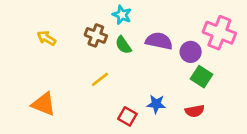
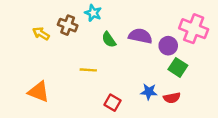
cyan star: (122, 15) -> (93, 13), moved
brown cross: (96, 35) -> (68, 25), moved
yellow line: (100, 79) -> (88, 70), turned 42
blue star: (156, 104) -> (149, 92), moved

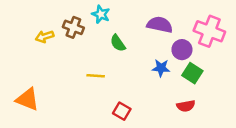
yellow arrow: (41, 34) -> (45, 37), turned -49
purple semicircle: (140, 36) -> (160, 25), moved
orange triangle: (39, 92) -> (27, 99), moved
blue star: (149, 92) -> (161, 68), moved

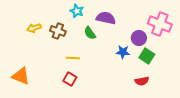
purple semicircle: (160, 25) -> (106, 18), moved
brown cross: (73, 27) -> (58, 31), moved
red square: (122, 111) -> (70, 79), moved

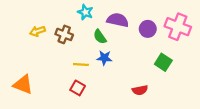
purple circle: (139, 38) -> (148, 29), moved
blue star: (123, 52) -> (104, 58), moved
red semicircle: (142, 81) -> (140, 90), moved

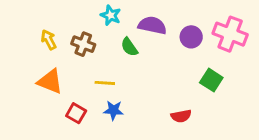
yellow arrow: (37, 31) -> (49, 40), turned 80
blue star: (104, 58) -> (113, 110), moved
orange triangle: (23, 85) -> (50, 82), moved
red square: (78, 88) -> (76, 113), moved

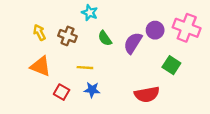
purple semicircle: (152, 25) -> (133, 43), moved, turned -70
red semicircle: (181, 116) -> (147, 94), size x1.5

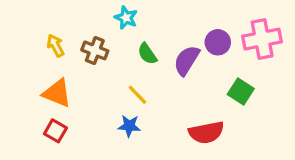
pink cross: (187, 28) -> (262, 39), turned -32
yellow line: (85, 68) -> (137, 95), moved, turned 42
red square: (62, 92) -> (55, 131), moved

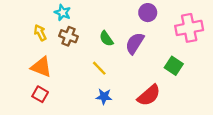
cyan star: (126, 18) -> (63, 13), moved
purple circle: (218, 42) -> (148, 13), moved
blue star: (129, 126) -> (104, 97), moved
red semicircle: (206, 132) -> (149, 95), turned -30

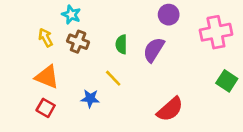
green semicircle: (106, 39) -> (121, 44), turned 35
green square: (174, 66) -> (227, 81), moved
blue star: (104, 97) -> (90, 98), moved

